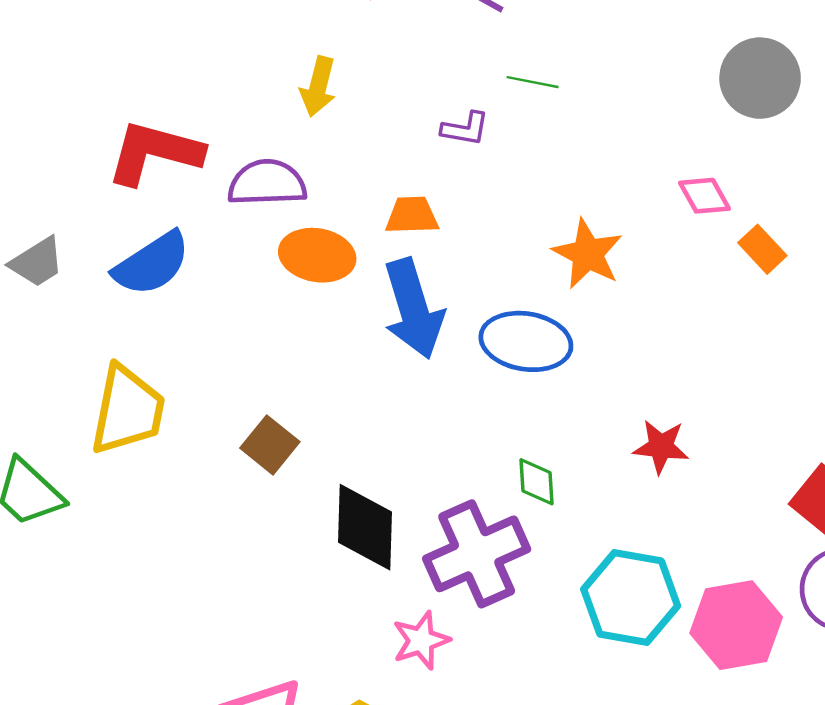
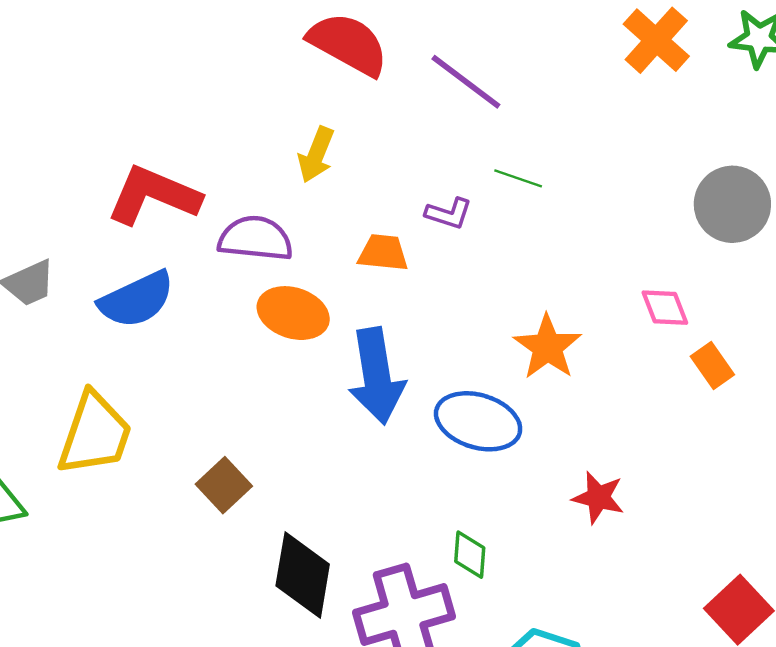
orange trapezoid: (412, 215) -> (383, 253), moved
red star: (661, 447) -> (598, 498), moved

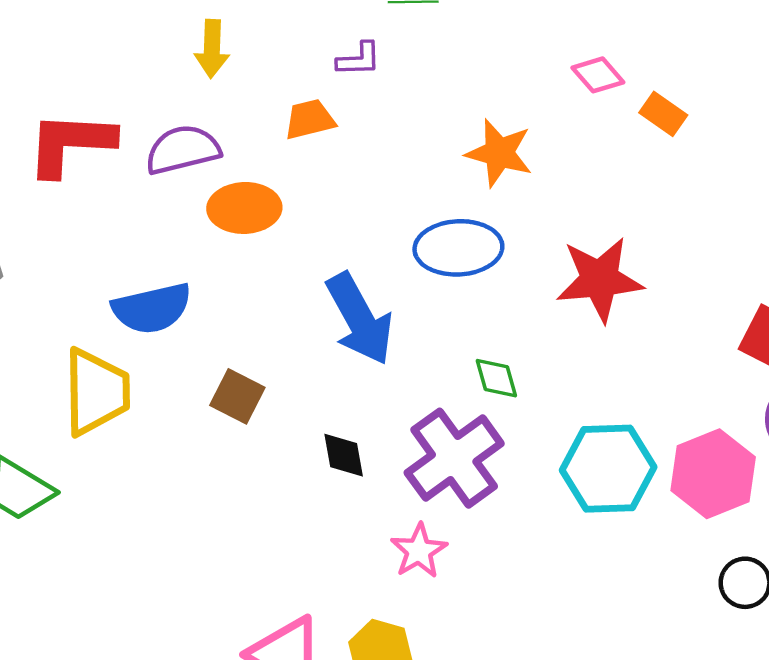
blue semicircle: (137, 300) -> (152, 308), moved, turned 32
blue arrow: (377, 376) -> (360, 319), moved
red star: (598, 498) -> (600, 279), size x1.6
black diamond: (303, 575) -> (344, 455), size x0.6

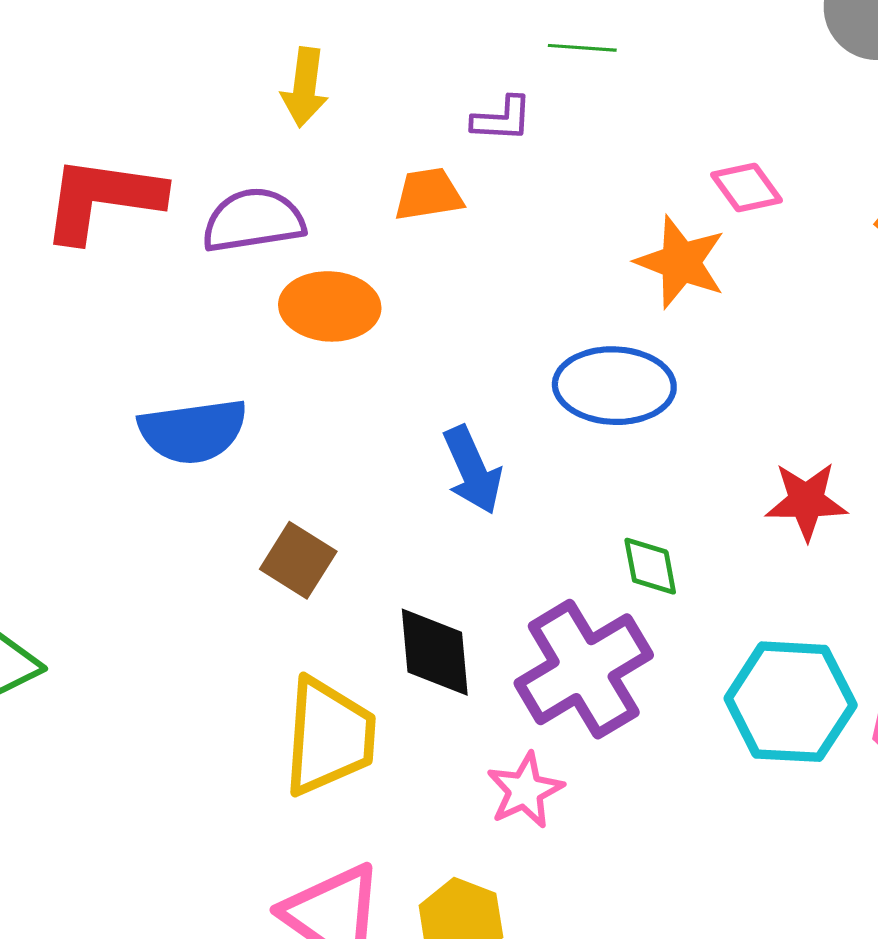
pink diamond: (598, 75) -> (746, 188), moved
red star: (600, 279) -> (806, 501), moved, size x0.7
blue arrow: (360, 319) -> (472, 470), size x0.7
yellow trapezoid: (96, 392) -> (329, 737), moved
black diamond: (344, 455) -> (435, 652), size x1.4

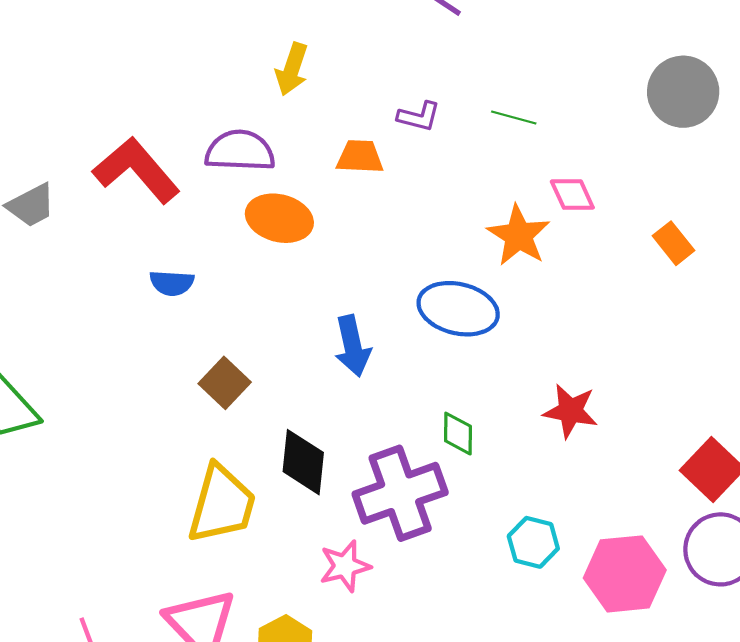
green line: (582, 48) -> (514, 117), moved
red L-shape: (102, 199) -> (136, 170), moved, turned 30
blue semicircle: (193, 431) -> (172, 283), size x0.6
cyan hexagon: (791, 702) -> (533, 542), size x0.6

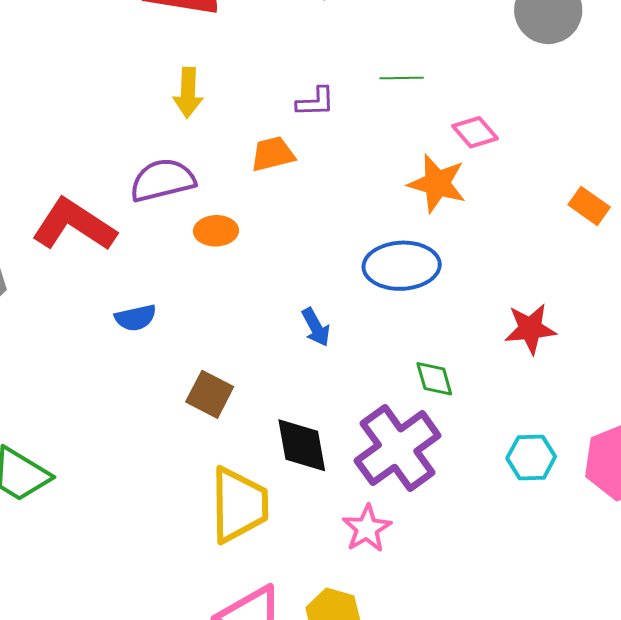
orange ellipse: (279, 218) -> (216, 231), size x0.7
orange rectangle: (674, 243) -> (589, 206), moved
blue arrow: (353, 346) -> (316, 327), size x0.7

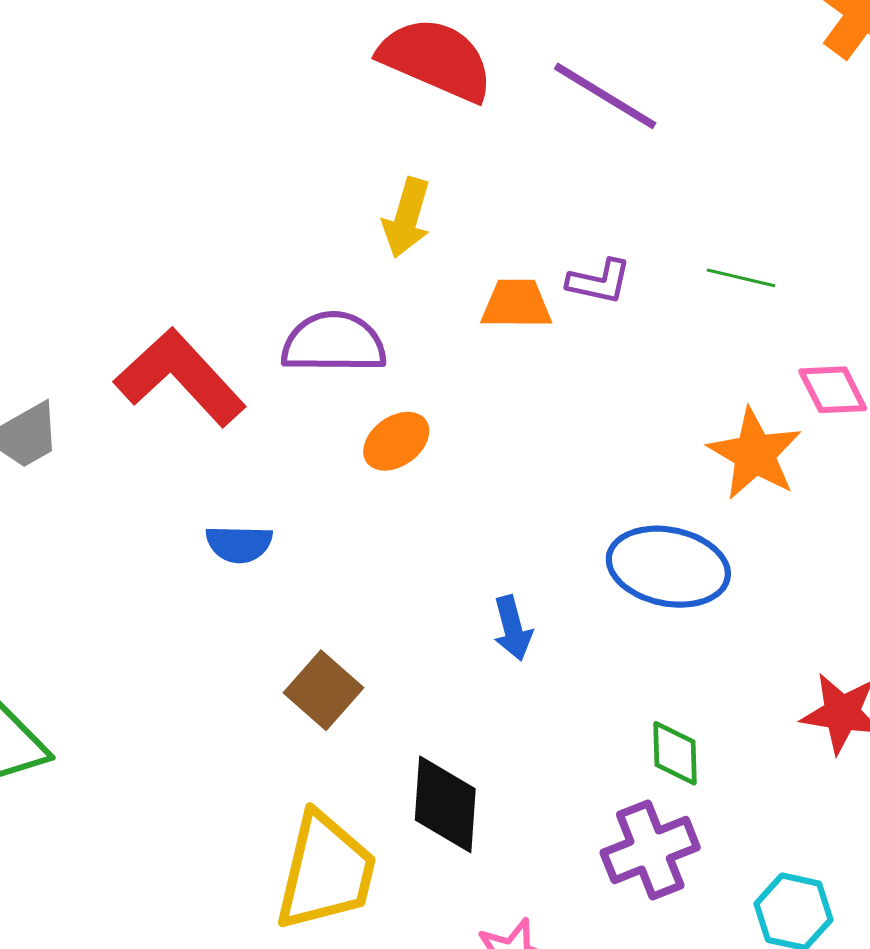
orange trapezoid: (273, 154) -> (516, 304), moved
orange ellipse: (216, 231) -> (396, 441), turned -48
purple cross: (398, 448) -> (650, 850), moved, size x0.7

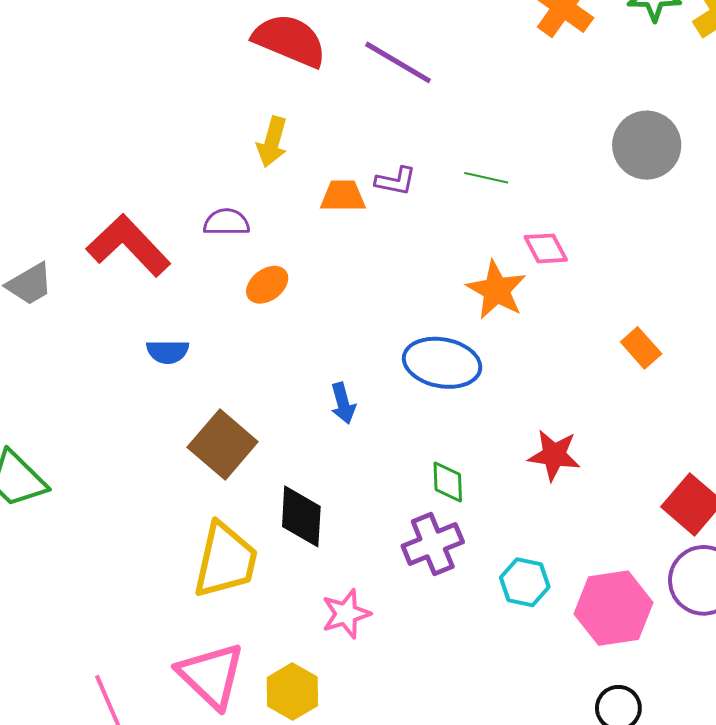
purple semicircle: (334, 343) -> (226, 222), size x0.7
brown square: (323, 690) -> (223, 444), size x1.4

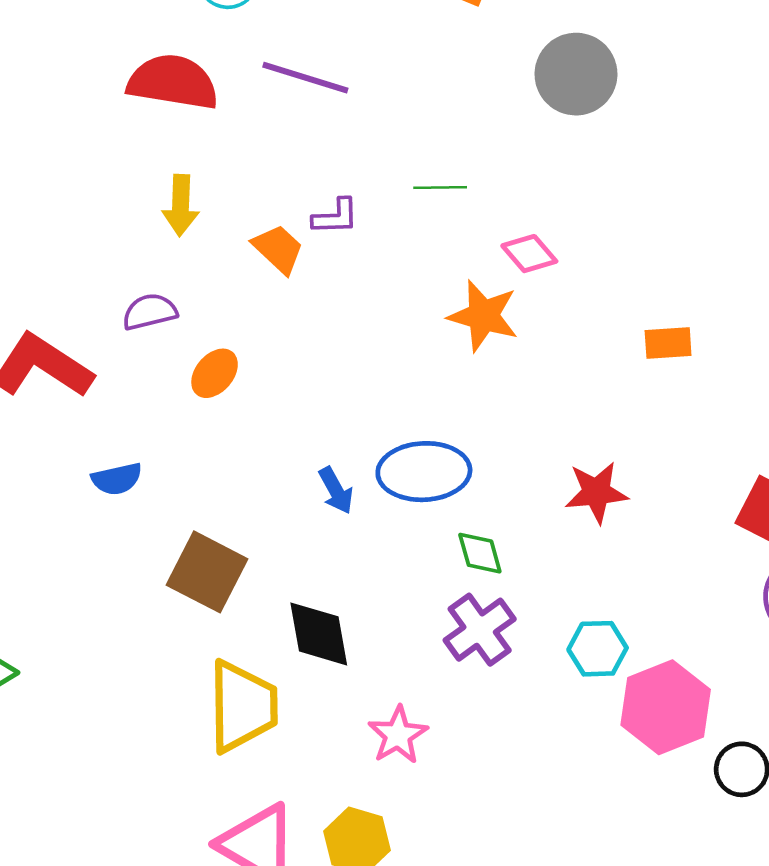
gray circle: (647, 145) -> (576, 74), moved
orange trapezoid: (343, 196) -> (278, 249), turned 57
orange rectangle: (641, 348) -> (668, 343), turned -39
blue ellipse: (442, 363) -> (424, 472), moved
pink hexagon: (614, 608) -> (666, 707), moved

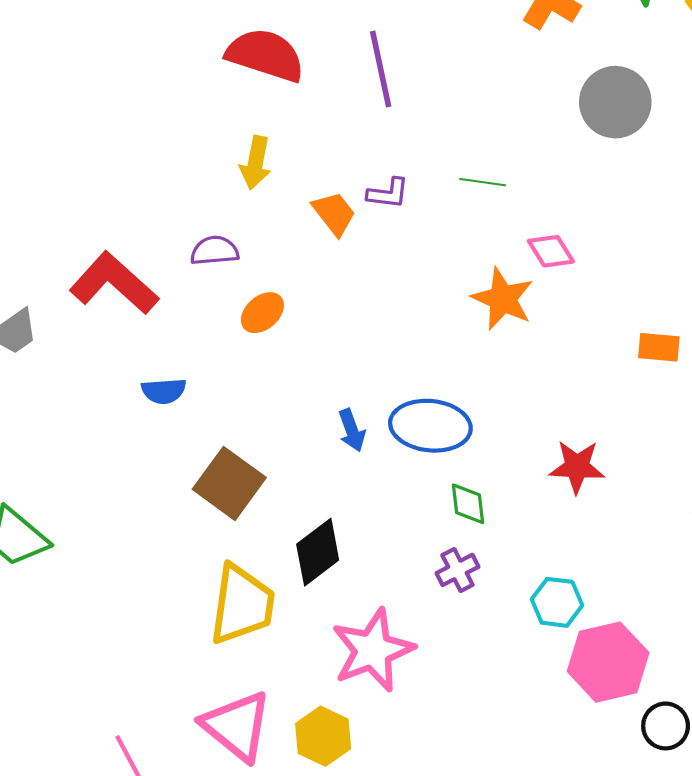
purple line: (305, 78) -> (381, 69), turned 52
purple cross: (480, 630) -> (457, 570), size x0.7
black diamond: (319, 634) -> (318, 552), turned 54
pink star: (398, 735) -> (373, 650), size x1.6

